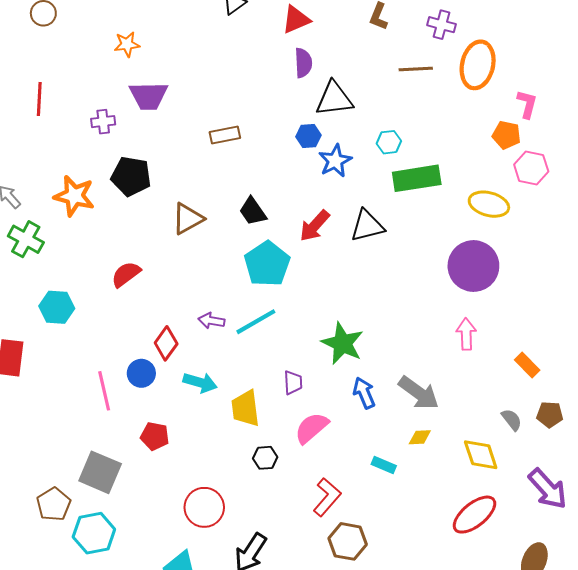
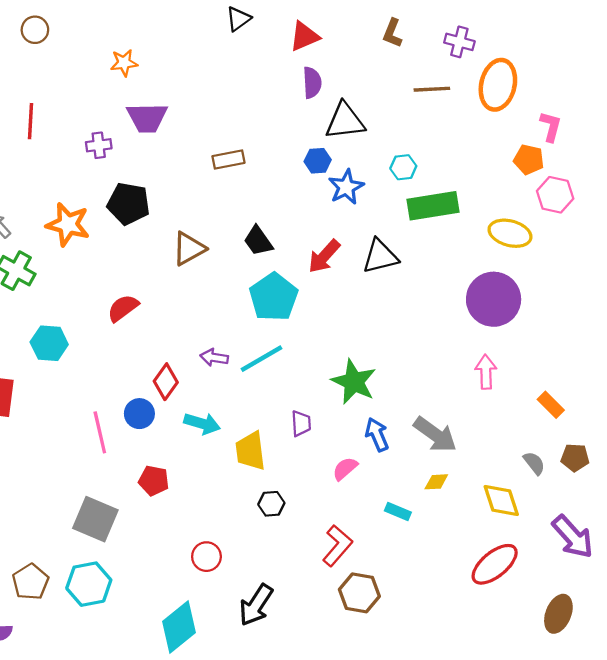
pink semicircle: (312, 428) -> (345, 469), moved, size x0.7
brown pentagon: (54, 504) -> (31, 582), moved
red circle: (204, 507) -> (206, 557), size x0.7

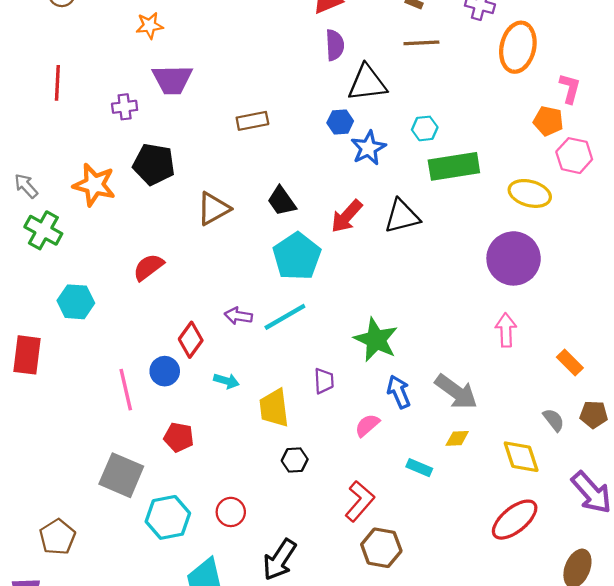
brown line: (432, 89) -> (421, 43), moved
cyan arrow: (202, 424) -> (226, 381), size x0.7
cyan hexagon: (89, 584) -> (168, 517), moved

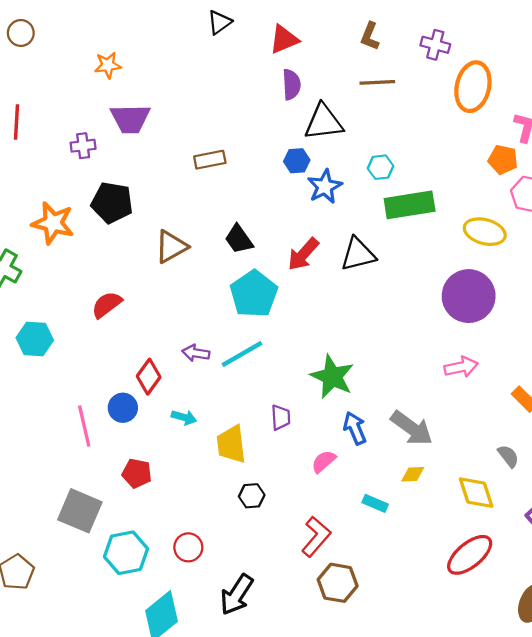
pink arrow: (506, 330) -> (461, 367), turned 80

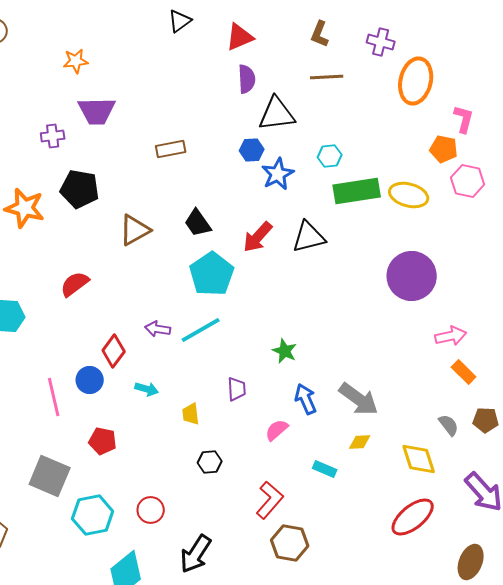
yellow ellipse: (485, 232) -> (409, 195), moved
pink arrow: (461, 367) -> (451, 336), moved
green star: (332, 377) -> (285, 351), size x0.6
yellow trapezoid: (231, 444) -> (191, 414), size x0.6

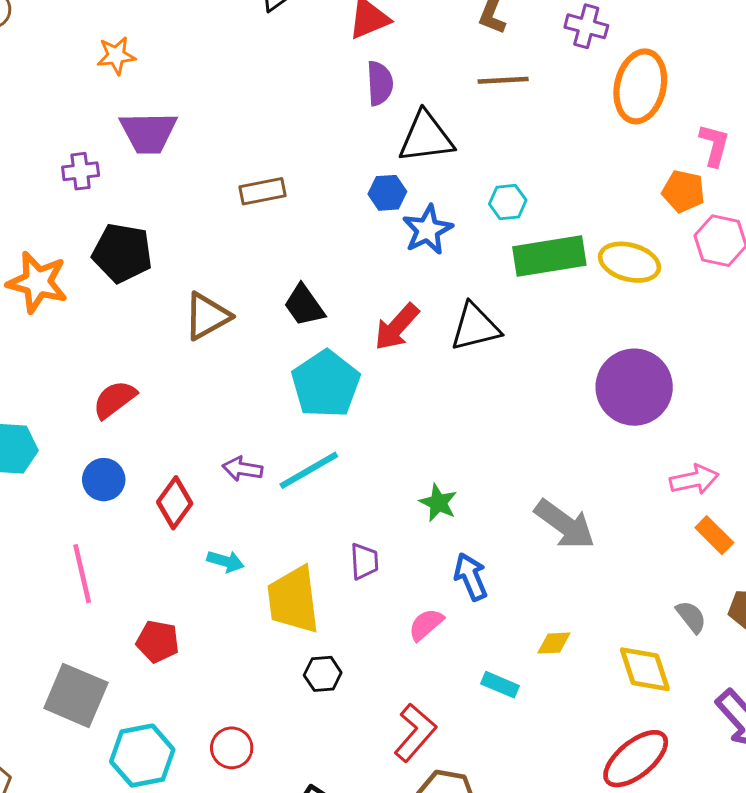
blue circle: (90, 380) -> (104, 480), moved
gray arrow: (359, 399) -> (565, 524), moved
yellow trapezoid: (191, 414) -> (293, 600), size x2.0

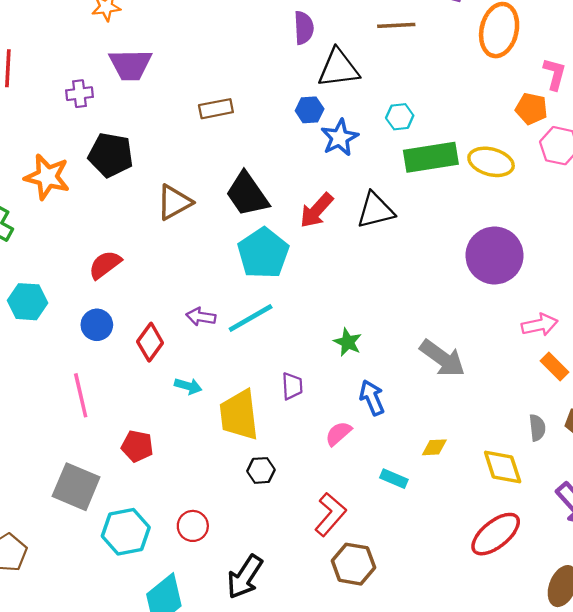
black trapezoid: (304, 305) -> (247, 194), size x1.4
gray semicircle: (691, 617) -> (537, 428), turned 32

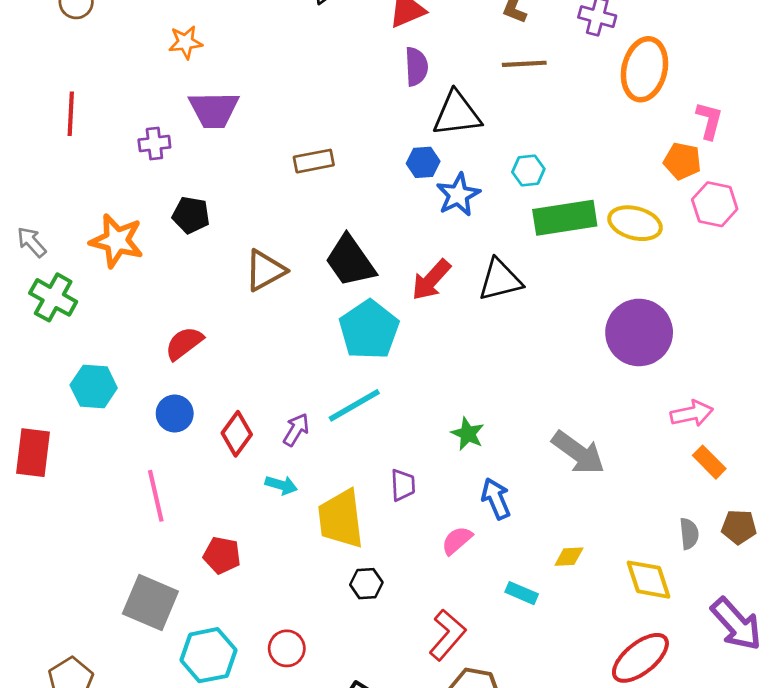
black pentagon: (111, 155) -> (191, 215), size x0.7
purple arrow: (201, 317) -> (296, 430), moved, turned 112

